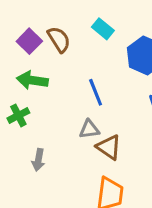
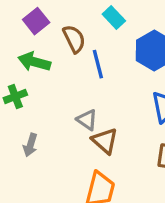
brown semicircle: (59, 39) -> (74, 39), moved
blue line: (96, 92) -> (98, 64), moved
gray triangle: (89, 129) -> (87, 120), turned 35

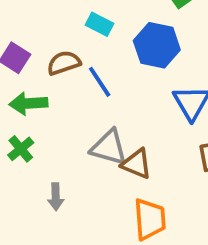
brown semicircle: (74, 39) -> (64, 63), turned -64
gray triangle: (87, 120) -> (109, 147), size x1.5

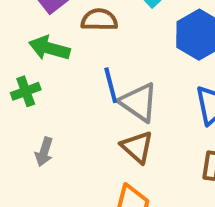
blue line: (100, 82) -> (111, 85), moved
gray triangle: (109, 147) -> (139, 102), moved

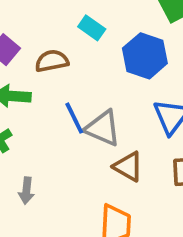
brown triangle: (137, 147) -> (128, 167), moved

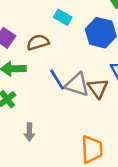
brown triangle: (128, 167) -> (98, 88), moved, turned 30

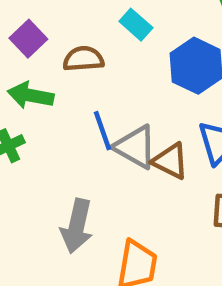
brown triangle: (98, 88) -> (170, 161), turned -40
gray arrow: (29, 132) -> (77, 226), moved, size x1.6

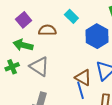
blue line: (103, 131) -> (80, 90), moved
gray triangle: (135, 147) -> (39, 66), moved

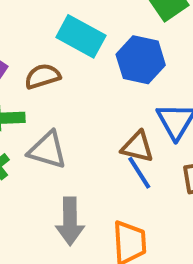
cyan rectangle: (71, 16) -> (81, 36), size x1.6

